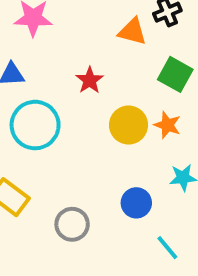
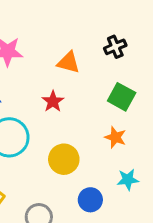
orange triangle: (132, 32) -> (68, 62), moved
yellow circle: (129, 125) -> (64, 159), moved

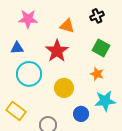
red star: (53, 101) -> (57, 51), size x1.6
cyan star: (128, 179) -> (105, 101), size x1.5

